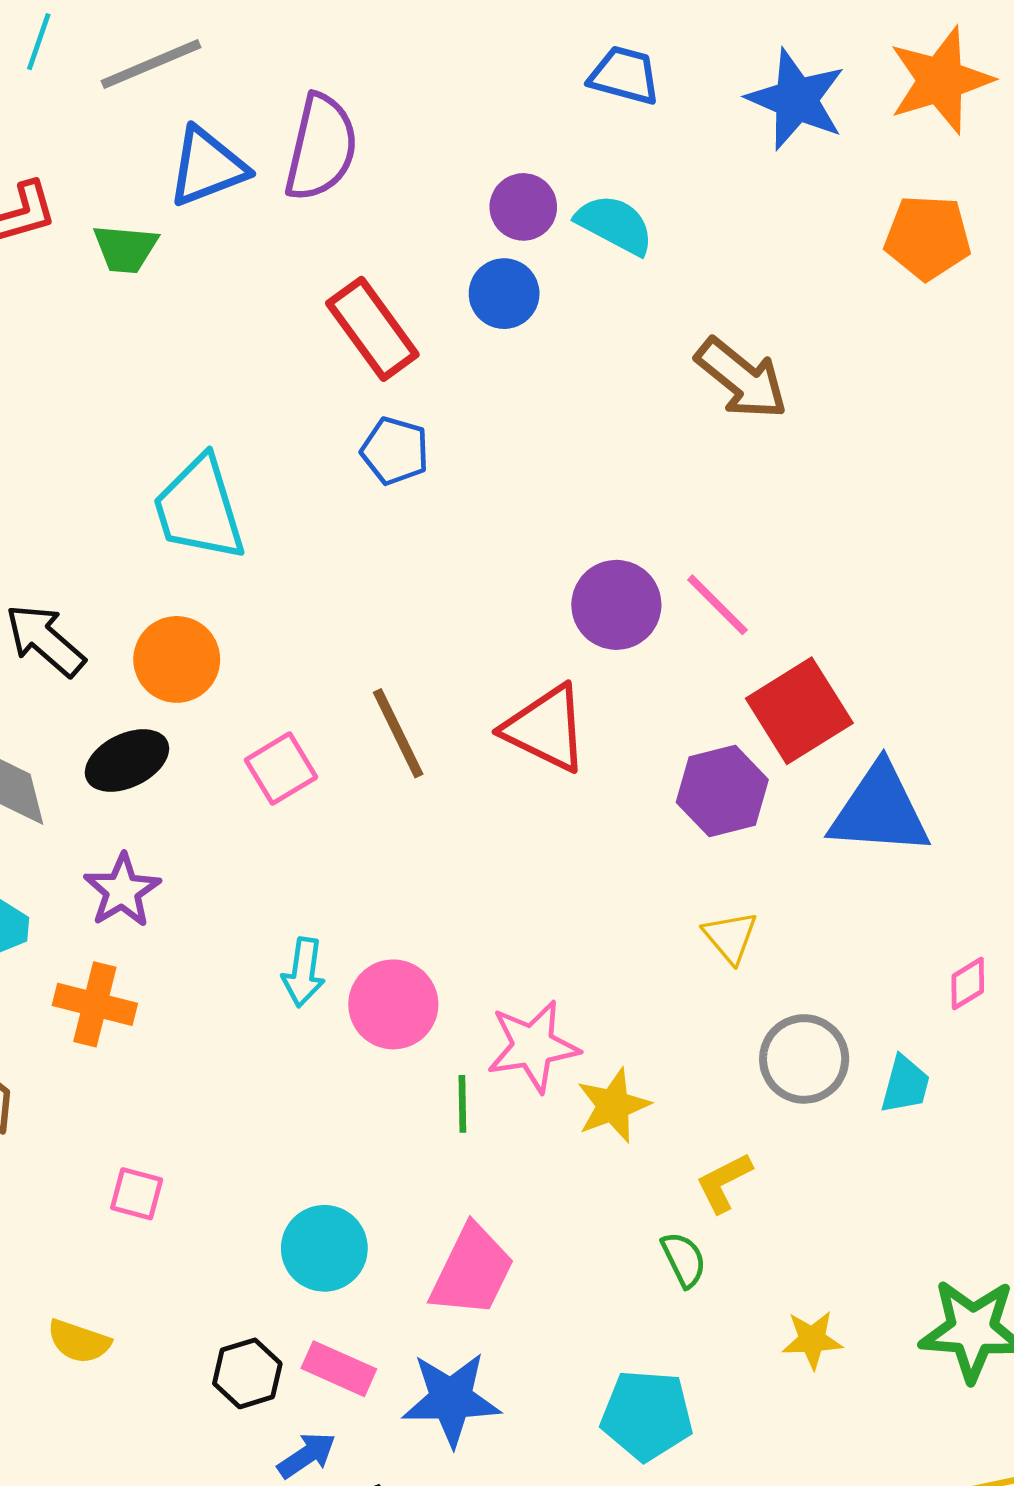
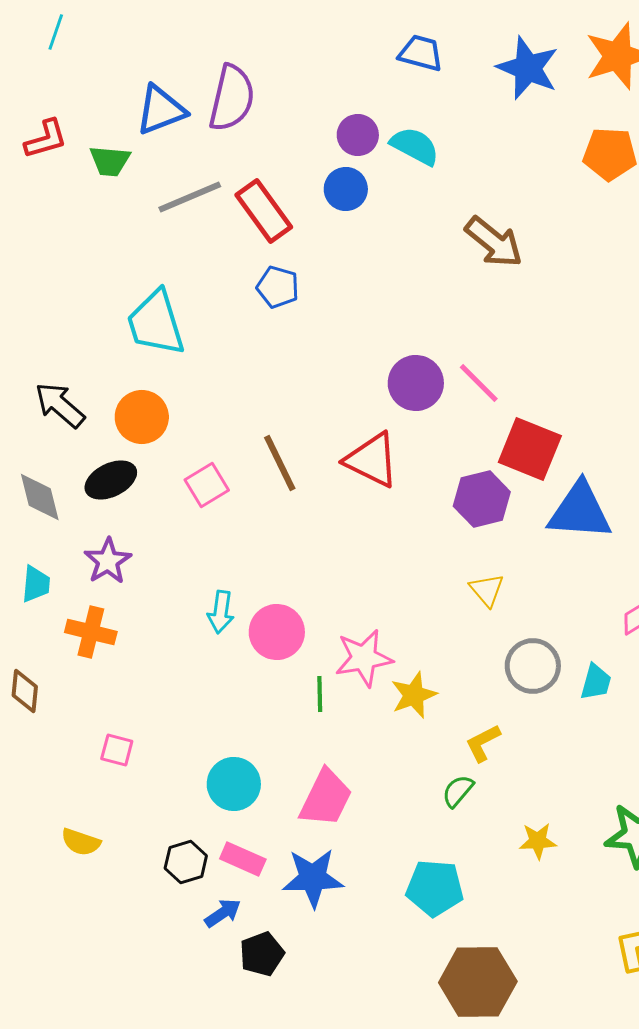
gray line: (151, 64) -> (190, 197), moved
red square: (799, 711) -> (530, 449), turned -36
green semicircle: (684, 1260) -> (458, 791), turned -114

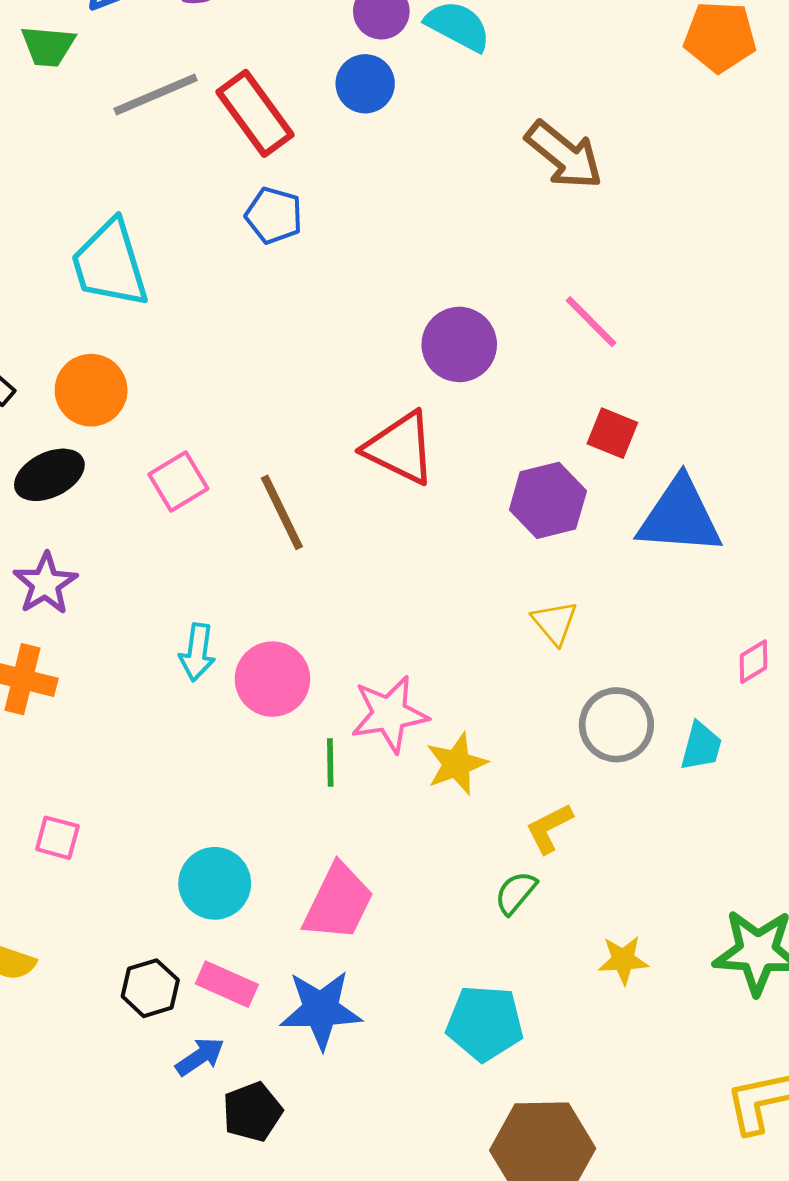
pink line: (479, 383) -> (591, 322), moved
red square: (530, 449) -> (612, 433), size x0.6
brown line: (280, 463) -> (282, 512), moved

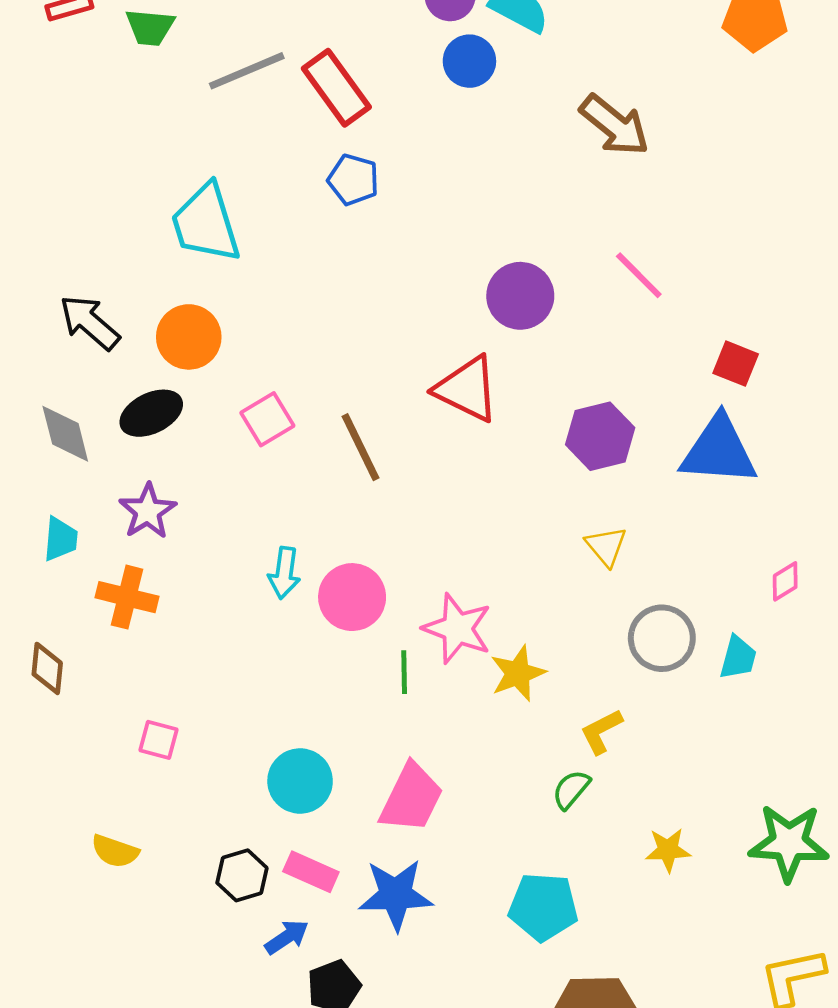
blue circle: (365, 84) -> (469, 61), moved
red square: (612, 433) -> (736, 364), moved
pink star: (389, 714) -> (457, 629), turned 30

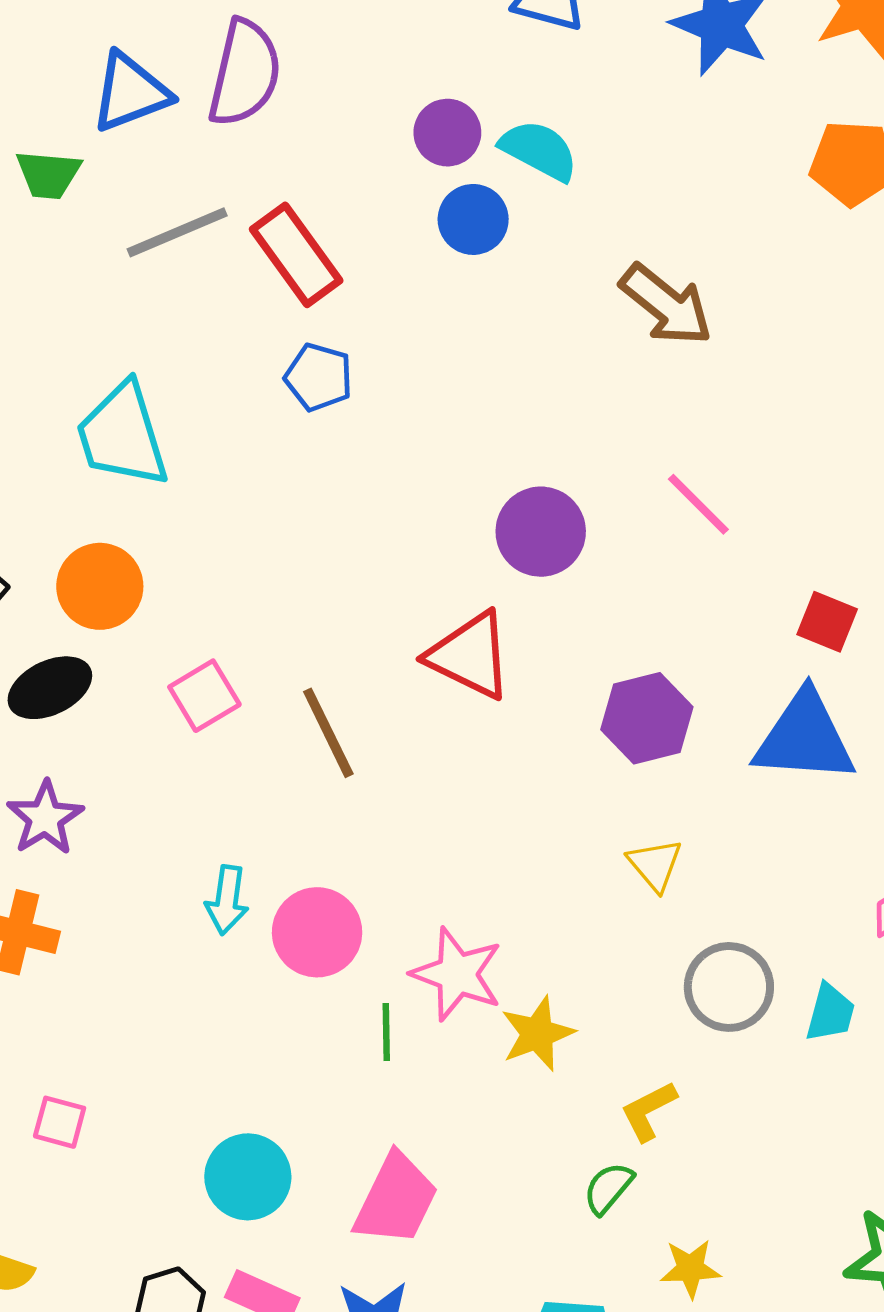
yellow star: (668, 850) -> (690, 1269), moved

